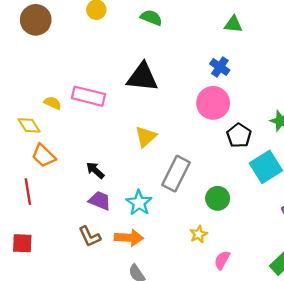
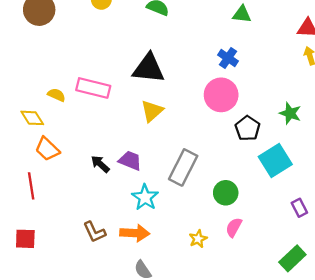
yellow triangle: (146, 137) -> (152, 111), moved
purple trapezoid: (100, 201) -> (130, 161), moved
yellow star: (198, 234) -> (198, 239), moved
pink semicircle: (222, 260) -> (234, 227), moved

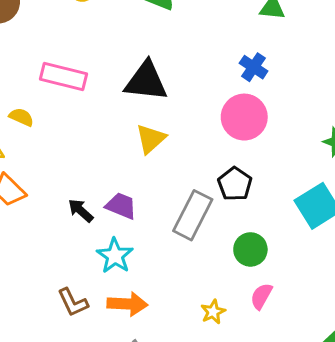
pink rectangle: (93, 88) -> (63, 77), moved
black pentagon: (248, 128) -> (235, 184), moved
cyan star: (145, 197) -> (115, 256), moved

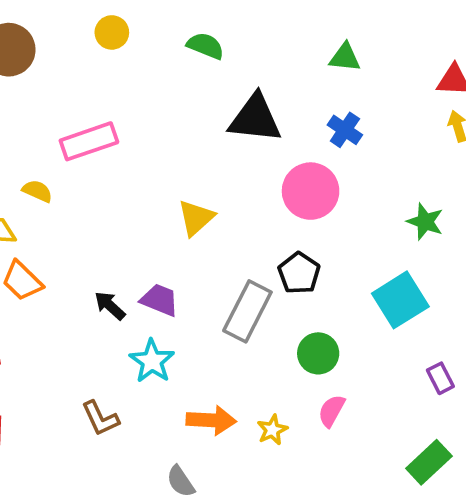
blue cross: (254, 67) -> (345, 130), moved
pink rectangle: (63, 77) -> (89, 141), turned -33
black triangle: (146, 81) -> (255, 118), moved
orange arrow: (127, 304) -> (211, 420), moved

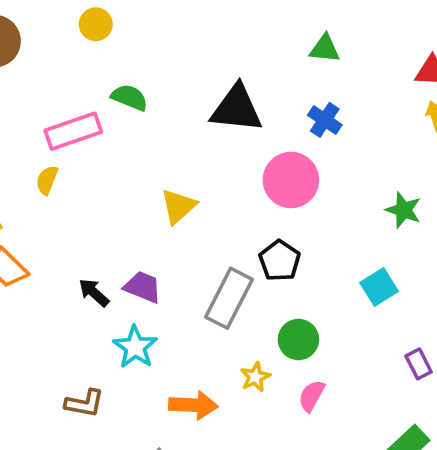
green semicircle: (205, 46) -> (130, 97), moved
yellow semicircle: (37, 191) -> (47, 180), moved, turned -92
cyan square: (400, 300) -> (379, 287), size x0.7
brown L-shape: (100, 418) -> (84, 403), turned -54
yellow star: (272, 430) -> (255, 377), moved

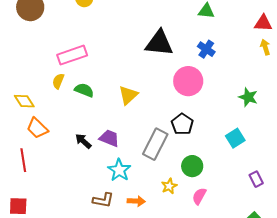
green semicircle: (130, 97) -> (84, 90), moved
cyan star: (135, 347) -> (119, 170), moved
brown L-shape: (84, 403) -> (103, 200), moved
orange arrow: (193, 405) -> (136, 201), size x0.7

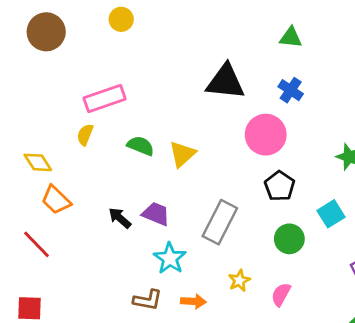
green semicircle: (84, 90) -> (141, 146), moved
black pentagon: (182, 124) -> (280, 186), moved
red line: (23, 160) -> (36, 244), turned -35
green circle: (192, 166) -> (289, 239), moved

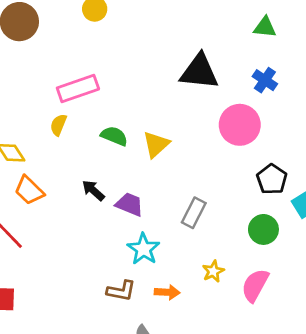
black pentagon: (280, 186) -> (272, 179), moved
black arrow: (120, 218) -> (93, 190), moved
gray rectangle: (220, 222) -> (194, 213), size x0.7
pink semicircle: (281, 294) -> (255, 285), size x1.4

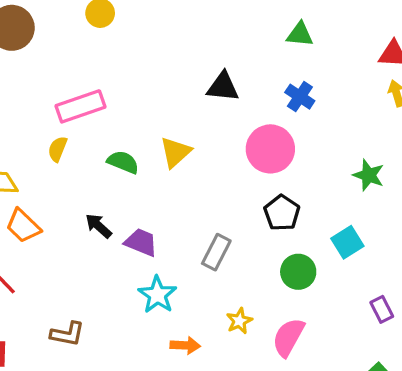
black triangle: (199, 72) -> (223, 87), size x0.7
yellow triangle: (156, 144) -> (175, 152), moved
black pentagon: (272, 179) -> (282, 213), moved
brown L-shape: (121, 291) -> (67, 334), moved

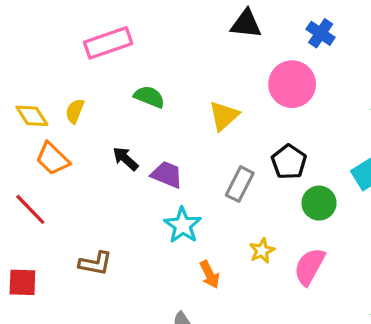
yellow semicircle: (58, 149) -> (75, 111), moved
yellow triangle: (175, 152) -> (224, 116), moved
black pentagon: (282, 213) -> (289, 162), moved
orange arrow: (185, 345) -> (210, 274), turned 60

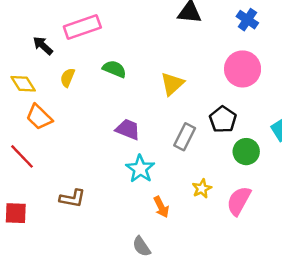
pink circle: (292, 84) -> (243, 69), moved
yellow semicircle: (75, 111) -> (68, 78), moved
black arrow: (126, 159) -> (43, 46), moved

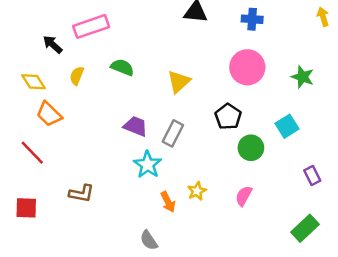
blue cross: (247, 20) -> (252, 19), turned -30
gray rectangle: (185, 137) -> (173, 133), moved
yellow star: (202, 189) -> (197, 191), moved
pink semicircle: (239, 201) -> (244, 196), size x0.7

